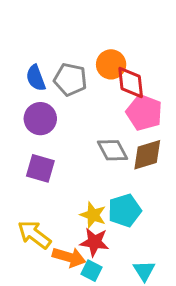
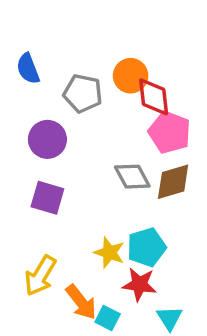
blue semicircle: (36, 78) -> (28, 69), moved
yellow arrow: (34, 235) -> (40, 276), turned -96
red star: (94, 242) -> (139, 284), moved
orange arrow: (69, 257) -> (81, 302), turned 36

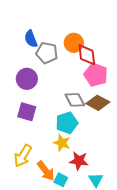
blue semicircle: (28, 69) -> (31, 39), moved
brown diamond: (173, 182) -> (98, 103), turned 45
cyan pentagon: (146, 247) -> (67, 123), moved

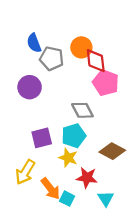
brown diamond: (98, 103) -> (112, 151), moved
purple square: (27, 112) -> (42, 138), moved, turned -30

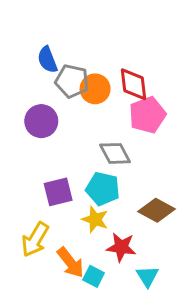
orange circle: (81, 47) -> (95, 89), moved
pink pentagon: (106, 83) -> (147, 115), turned 30
cyan pentagon: (74, 136) -> (103, 189), turned 30

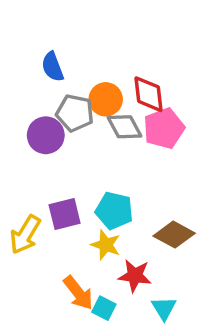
gray pentagon: (72, 81) -> (75, 113), moved
gray diamond: (115, 153) -> (125, 127), moved
yellow arrow: (35, 239) -> (25, 235), moved

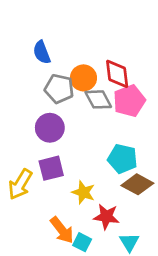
purple circle: (46, 135) -> (50, 128), moved
cyan pentagon: (114, 211) -> (123, 159), moved

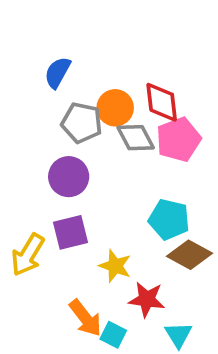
blue semicircle: (42, 52) -> (57, 72), turned 50

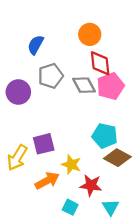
orange circle: (115, 108) -> (90, 34), moved
gray pentagon: (82, 123) -> (51, 76), turned -30
purple circle: (69, 177) -> (18, 92), moved
orange arrow: (85, 318) -> (47, 181), moved, turned -80

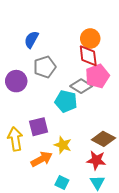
orange circle: (90, 34) -> (90, 39), moved
gray diamond: (84, 85) -> (81, 86), moved, turned -30
cyan pentagon: (105, 136) -> (66, 101), moved
yellow arrow: (17, 158) -> (15, 139), turned 140
red star: (91, 185) -> (96, 160), moved

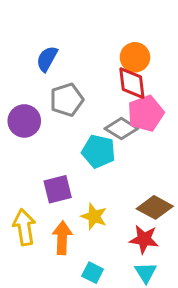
yellow arrow: (15, 139) -> (24, 227), moved
orange arrow: (42, 159) -> (62, 238), turned -60

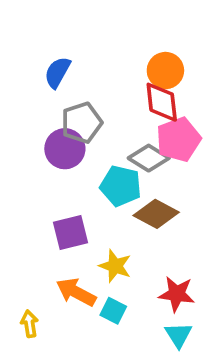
purple circle: (24, 121) -> (65, 149), moved
brown diamond: (155, 207) -> (156, 214), moved
yellow arrow: (24, 227) -> (30, 324), moved, size x0.6
orange arrow: (62, 238) -> (76, 292), turned -64
cyan square: (93, 273) -> (113, 311), moved

